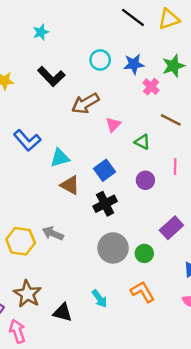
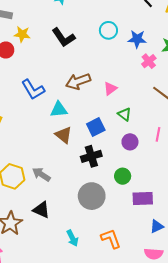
brown arrow: (85, 103) -> (78, 81), moved
green triangle: (142, 142) -> (125, 114), moved
purple rectangle: (171, 228) -> (143, 199), moved, turned 30
green circle: (144, 253) -> (123, 176), moved
black triangle: (63, 312) -> (41, 210), moved

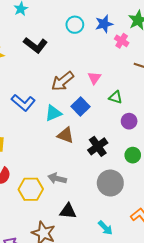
blue square: (96, 127) -> (80, 106), moved

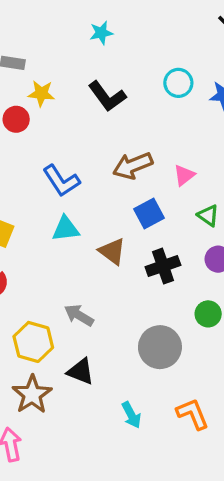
cyan triangle: (53, 113) -> (66, 229), moved
black cross: (98, 146) -> (163, 266), moved
yellow hexagon: (31, 189) -> (33, 342), moved

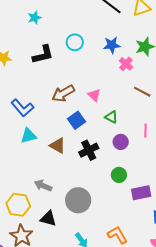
cyan circle: (178, 83) -> (75, 42), moved
black L-shape: (107, 96) -> (43, 55), turned -60
pink triangle: (184, 175) -> (94, 95), turned -32
gray circle: (160, 347) -> (78, 200), moved

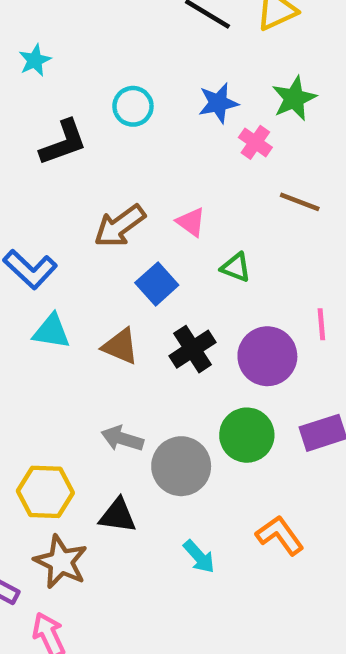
pink line: (146, 131) -> (321, 324), moved
cyan triangle: (29, 136) -> (51, 331), turned 30
purple circle: (121, 142) -> (267, 356), moved, size x1.6
green circle: (119, 175) -> (247, 435), moved, size x1.5
gray arrow: (43, 186) -> (122, 439), moved

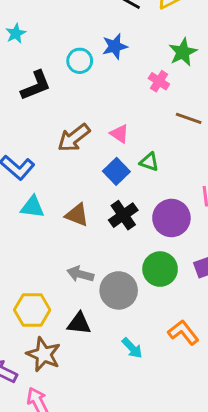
blue star: (218, 103) -> (115, 46), moved
blue square: (157, 284) -> (116, 171), moved

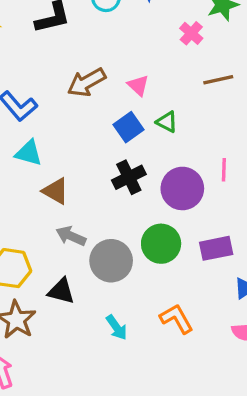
brown line: (189, 118) -> (218, 80), turned -40
brown triangle: (77, 215) -> (56, 191), moved

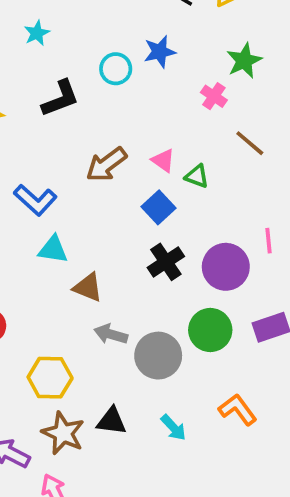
brown line: (218, 80) -> (250, 143), turned 60
green triangle: (167, 122) -> (197, 176), moved
black triangle: (61, 291) -> (111, 421), moved

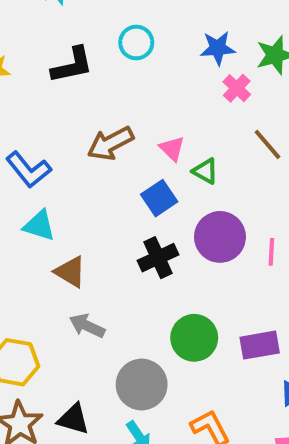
blue star: (160, 52) -> (218, 48), moved
purple circle: (226, 267) -> (220, 237), moved
gray circle: (158, 356) -> (142, 385), moved

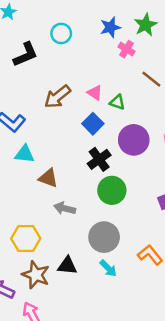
green circle: (194, 338) -> (112, 190), moved

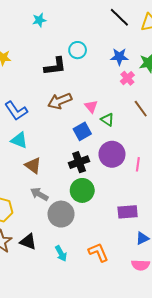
black L-shape: (26, 54) -> (55, 66), moved
gray circle: (104, 237) -> (61, 214), moved

